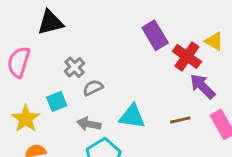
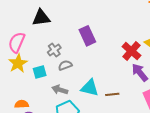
purple rectangle: (155, 35) -> (87, 36), moved
yellow star: (26, 119) -> (18, 63), moved
brown line: (180, 120) -> (112, 94), moved

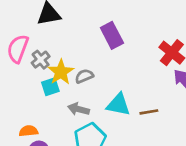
gray cross: (54, 50) -> (41, 60), moved
yellow star: (18, 63) -> (61, 72), moved

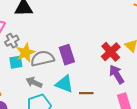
purple rectangle: (112, 35) -> (67, 55), moved
gray semicircle: (84, 76) -> (42, 58), size x1.6

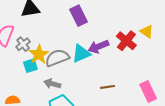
purple rectangle: (67, 55) -> (79, 16), moved
purple arrow: (117, 74) -> (98, 47), moved, turned -72
cyan triangle: (64, 84) -> (81, 54), moved, turned -36

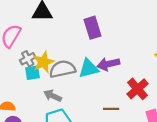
red cross: (126, 41) -> (138, 89), moved
gray cross: (23, 44) -> (28, 59), moved

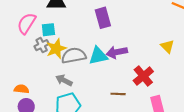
cyan square: (32, 73) -> (48, 30), moved

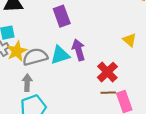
purple arrow: (117, 52) -> (79, 50), turned 90
gray arrow: (64, 80) -> (27, 83), turned 70
brown line: (118, 94) -> (108, 93), moved

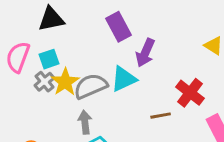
purple arrow: (79, 50) -> (145, 53), moved, turned -132
brown line: (108, 93) -> (161, 116), moved

